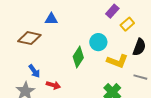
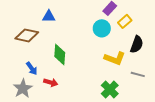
cyan circle: (98, 42) -> (102, 28), moved
green diamond: (78, 57) -> (60, 54), moved, turned -30

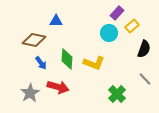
yellow L-shape: (115, 58) -> (94, 63), moved
blue arrow: (32, 68) -> (41, 63), moved
gray line: (138, 74) -> (145, 79), turned 32
red arrow: (51, 82) -> (58, 87), size x1.5

